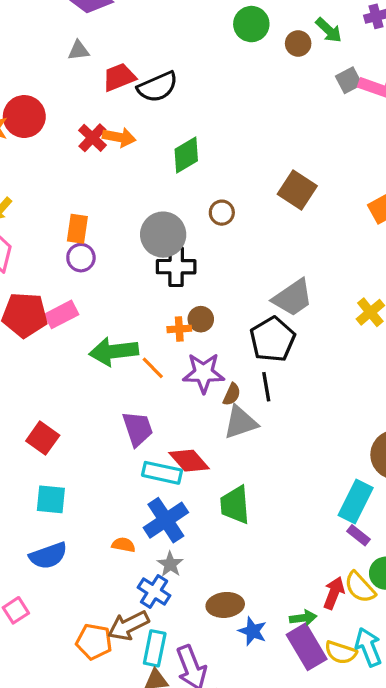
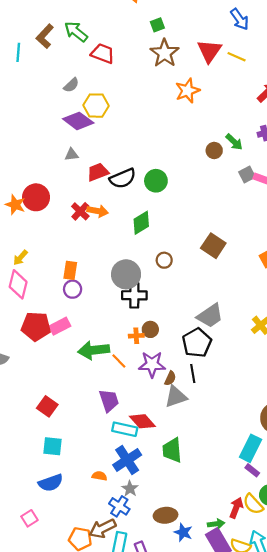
green circle: (251, 24) -> (156, 181), moved

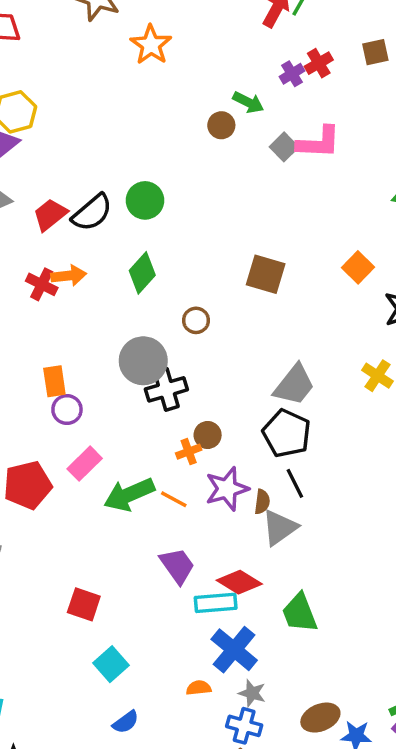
pink rectangle: (60, 326) -> (85, 464), moved
cyan square: (52, 446) -> (111, 664), turned -30
blue semicircle: (51, 483) -> (126, 722), size x0.7

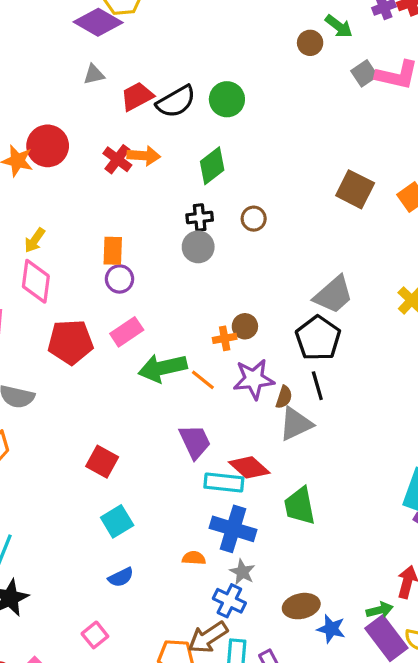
brown square: (266, 274) -> (355, 189), moved
gray circle: (143, 361) -> (198, 247), size x0.7
black cross: (166, 389) -> (200, 217), moved, size x0.7
blue cross: (234, 650) -> (233, 529), turned -33

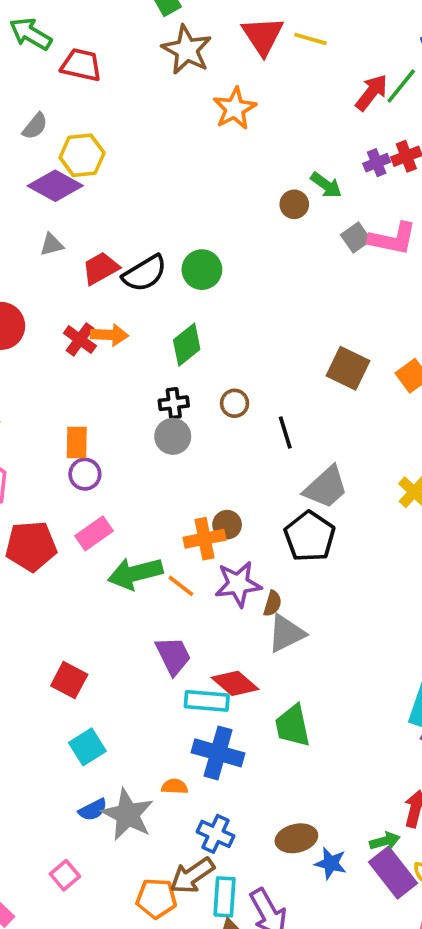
orange cross: (225, 338) -> (205, 539), size x1.5
black line: (317, 386) -> (285, 433), moved
gray star: (242, 572) -> (128, 815), moved, size x1.8

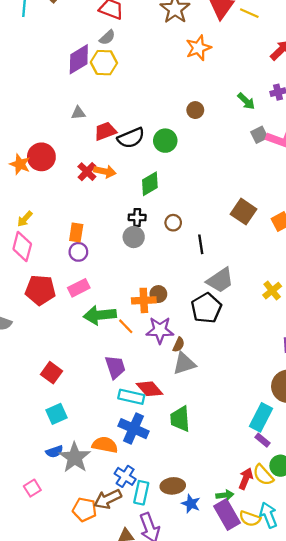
gray semicircle: (35, 126) -> (107, 37), moved
purple diamond: (55, 186) -> (79, 59), moved, turned -68
brown circle: (294, 204) -> (195, 110), moved
orange semicircle: (175, 787) -> (105, 445), size x1.6
cyan rectangle: (225, 897) -> (141, 493), moved

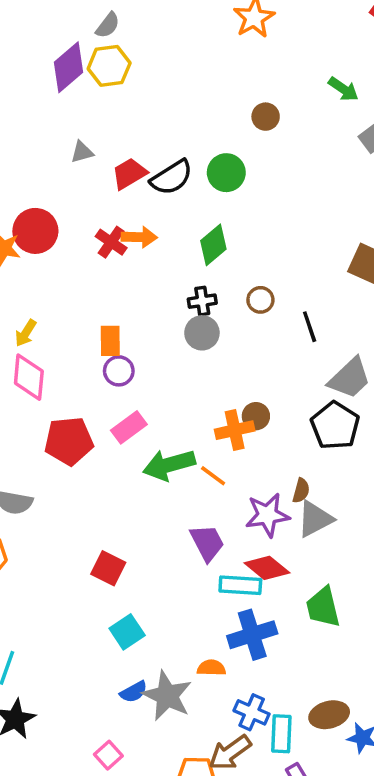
purple star: (160, 330) -> (267, 515), moved
blue cross: (134, 429) -> (252, 635), turned -32
orange semicircle: (105, 445) -> (211, 668), size x0.7

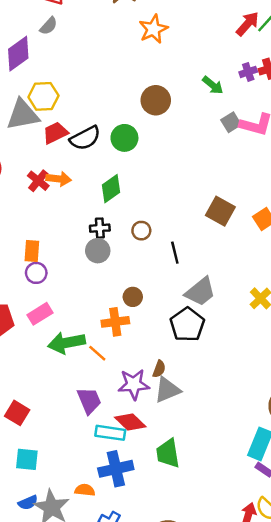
yellow hexagon: (109, 66) -> (43, 96), moved
brown circle: (266, 117) -> (156, 100), size x1.5
gray triangle: (82, 152) -> (23, 115), size x2.0
brown circle: (256, 416) -> (133, 297), moved
cyan square: (127, 632) -> (27, 459), turned 35

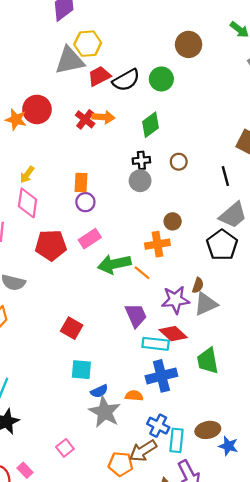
black line: (175, 253) -> (225, 176), moved
blue semicircle: (28, 503) -> (99, 391), moved

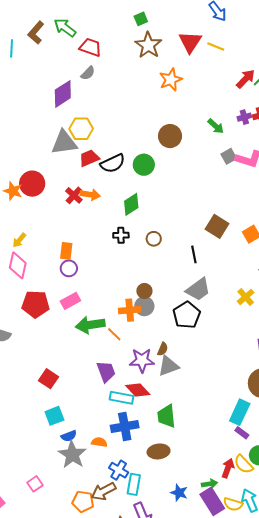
gray circle: (140, 181) -> (144, 306), moved
cyan square: (81, 370) -> (54, 416), turned -30
brown ellipse: (208, 430) -> (159, 451), moved

